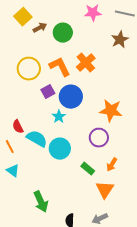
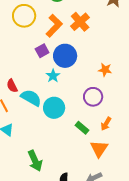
orange L-shape: (60, 67) -> (54, 26), turned 70
yellow circle: (29, 69) -> (24, 16), moved
orange star: (111, 111) -> (105, 70), size x0.6

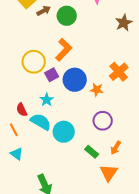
yellow circle: (24, 16) -> (34, 62), moved
orange cross: (80, 22) -> (119, 72), moved
orange star: (105, 70) -> (97, 90), moved
cyan star: (53, 76) -> (47, 100), moved

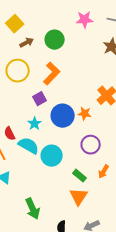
brown arrow: (44, 11) -> (27, 43), moved
yellow circle: (34, 62) -> (18, 71), moved
blue circle: (75, 80) -> (63, 116), moved
orange triangle: (109, 173) -> (79, 197), moved

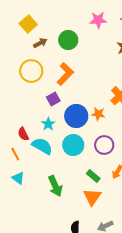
cyan circle: (52, 156) -> (73, 145), moved
green arrow: (33, 209) -> (55, 186), moved

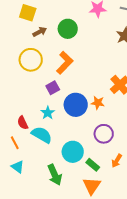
yellow square: (28, 24) -> (28, 13), turned -30
cyan circle: (73, 145) -> (73, 152), moved

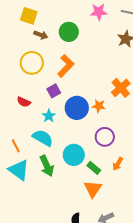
brown arrow: (40, 32) -> (41, 35), turned 48
red semicircle: (23, 123) -> (24, 102), moved, turned -40
cyan triangle: (18, 167) -> (19, 170), size x1.6
green arrow: (55, 175) -> (47, 166), moved

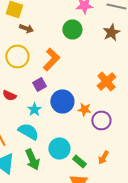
green circle: (69, 32) -> (72, 29), moved
orange star: (99, 106) -> (84, 109), moved
purple circle: (105, 137) -> (101, 120), moved

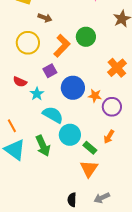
brown arrow: (26, 28) -> (45, 18), moved
green circle: (72, 29) -> (86, 37), moved
cyan star: (34, 109) -> (37, 94), moved
cyan semicircle: (28, 131) -> (53, 115), moved
orange arrow: (103, 157) -> (109, 137), moved

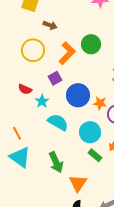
cyan circle: (70, 135) -> (90, 132), moved
green arrow: (43, 146) -> (56, 162), moved
orange triangle: (89, 169) -> (78, 183), moved

